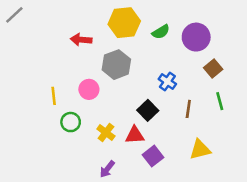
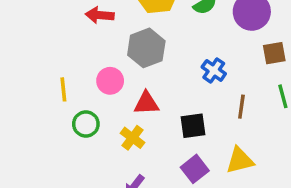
brown square: (213, 68) -> (274, 53), turned 30
black square: (148, 110) -> (193, 126), moved, turned 36
red triangle: (135, 135) -> (146, 103), moved
yellow triangle: (200, 150) -> (240, 160), moved

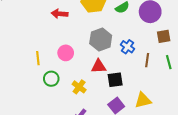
gray hexagon: (146, 48) -> (101, 40), moved
red triangle: (146, 103) -> (99, 66), moved
brown line: (241, 107) -> (147, 60), moved

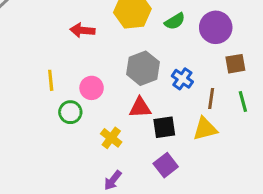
yellow line: (38, 58) -> (51, 80), moved
green circle: (51, 79) -> (70, 112), moved
yellow triangle: (143, 100) -> (205, 129), moved

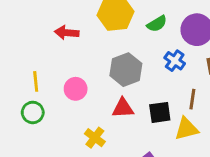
blue cross: (182, 79) -> (175, 61), moved
green circle: (70, 112) -> (33, 112), moved
black square: (164, 127) -> (160, 112), moved

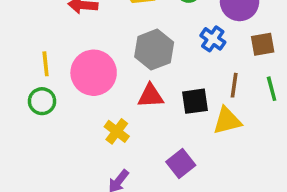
pink circle: (76, 89) -> (94, 73), size x1.6

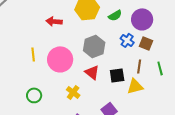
brown square: (263, 44) -> (146, 43), moved, turned 32
red triangle: (151, 96) -> (92, 72), turned 42
green circle: (42, 101) -> (34, 95), moved

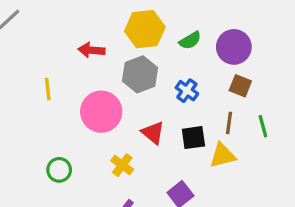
blue cross: (127, 40) -> (187, 91), moved
gray hexagon: (94, 46) -> (140, 74), moved
yellow line: (33, 54) -> (48, 89), moved

